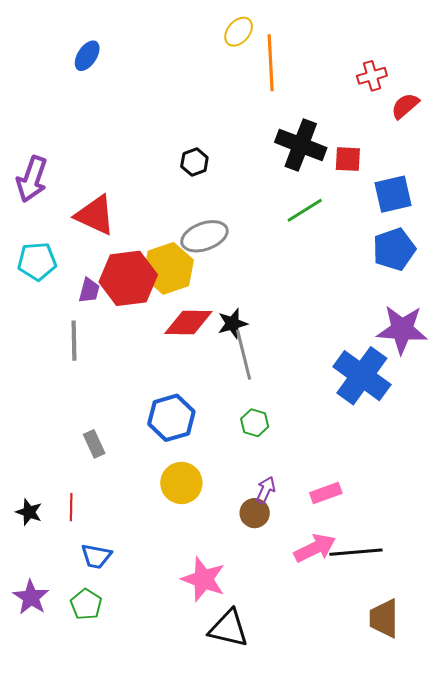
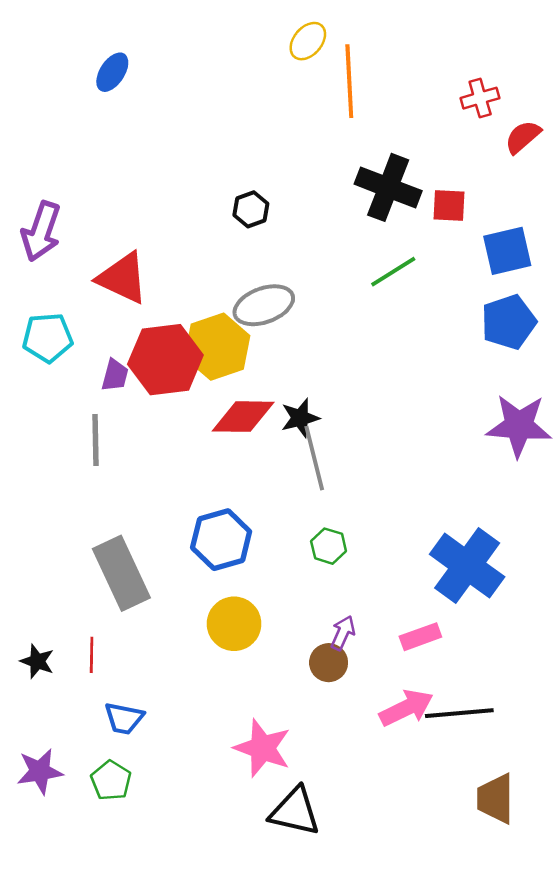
blue cross: (362, 376) -> (467, 566), moved
gray rectangle: (94, 444) -> (121, 573), size x2.0
purple star: (31, 597) -> (40, 771), turned 30

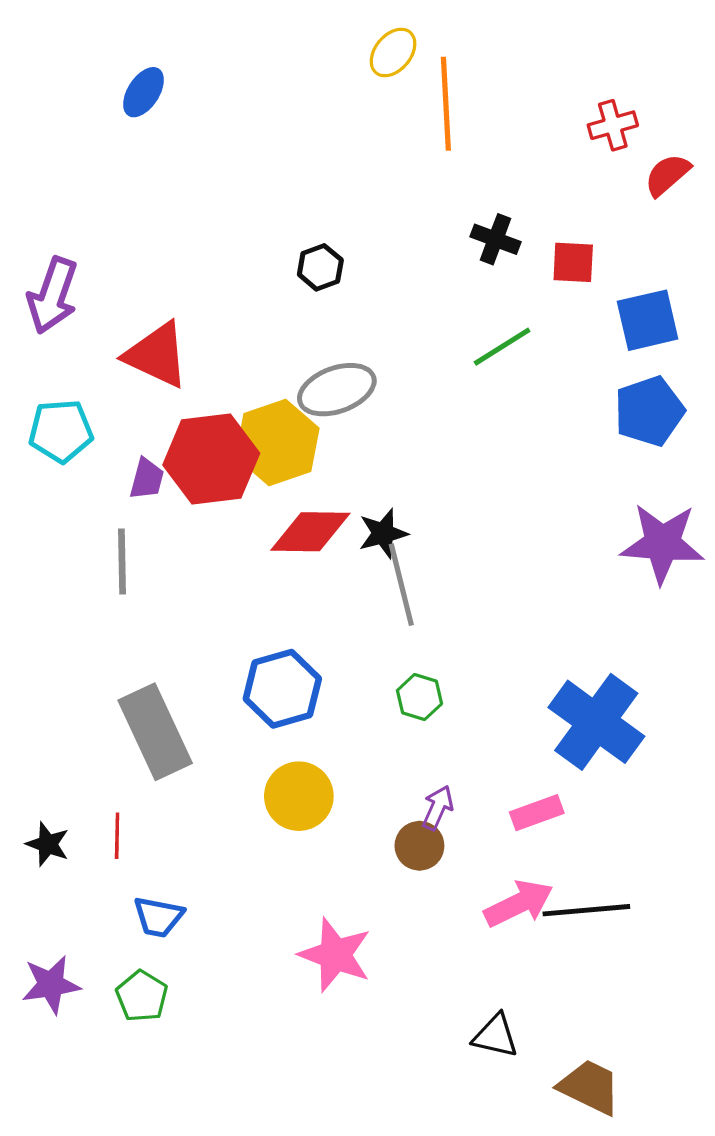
black cross: (388, 187) -> (495, 239), size x0.6
brown trapezoid: (496, 799) -> (590, 1087), moved, turned 116
black triangle: (295, 812) -> (495, 1036), moved, size x0.7

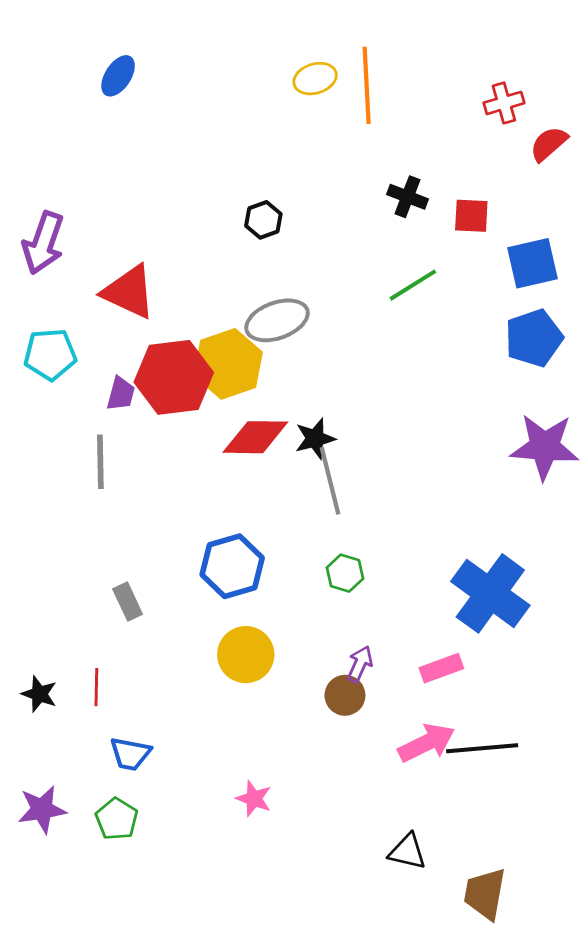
yellow ellipse: (393, 53) -> (315, 79), moved, turned 33
gray rectangle: (155, 732) -> (128, 602), size x0.5
pink star: (335, 955) -> (254, 799), moved, size x0.6
brown trapezoid: (590, 1087) -> (485, 894), turned -106

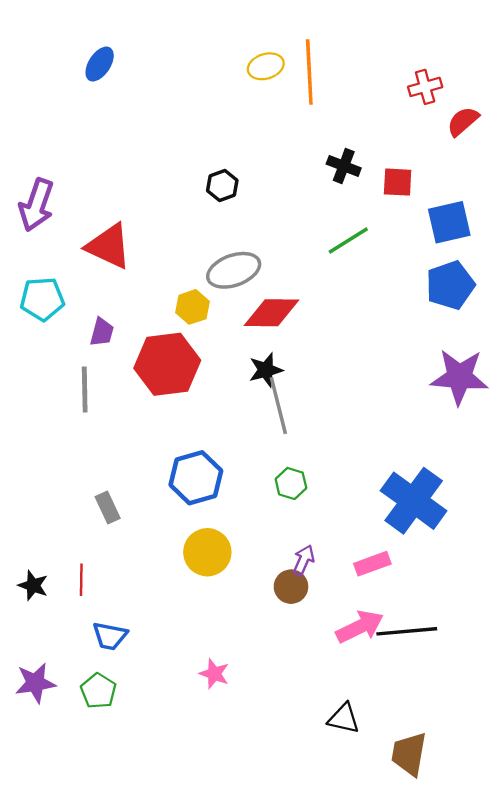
yellow hexagon: (228, 364) -> (192, 307), size x0.6
red hexagon: (174, 377) -> (167, 364), moved
red diamond: (255, 437) -> (271, 313), moved

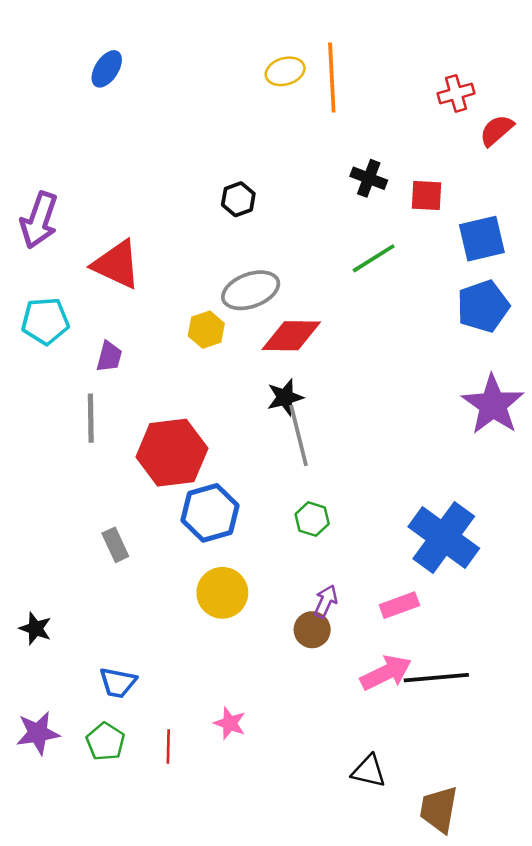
red hexagon: (167, 364) -> (172, 453), moved
purple star: (459, 377) -> (493, 405), turned 30
red line: (81, 580) -> (168, 747), moved

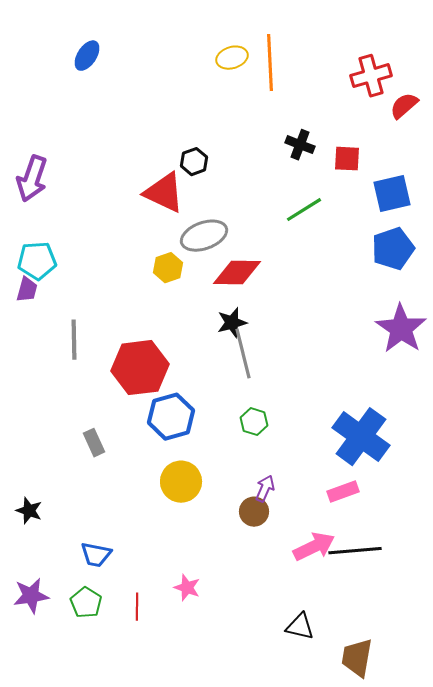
red cross: (456, 93) -> (371, 76), size x1.4
red triangle: (117, 264) -> (164, 193), moved
purple trapezoid: (109, 357) -> (27, 290), moved
pink rectangle: (399, 605) -> (343, 492), moved

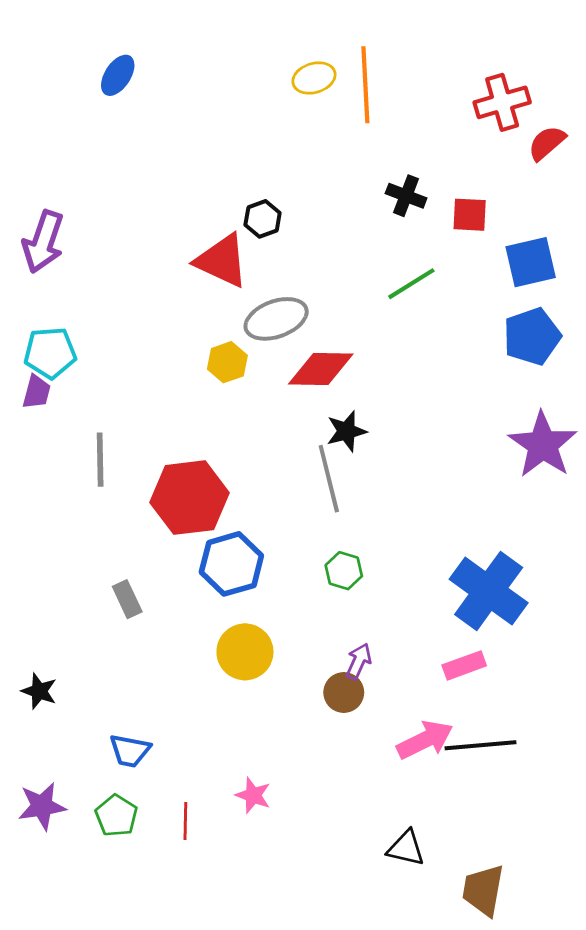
black star: (232, 323) -> (346, 431), moved

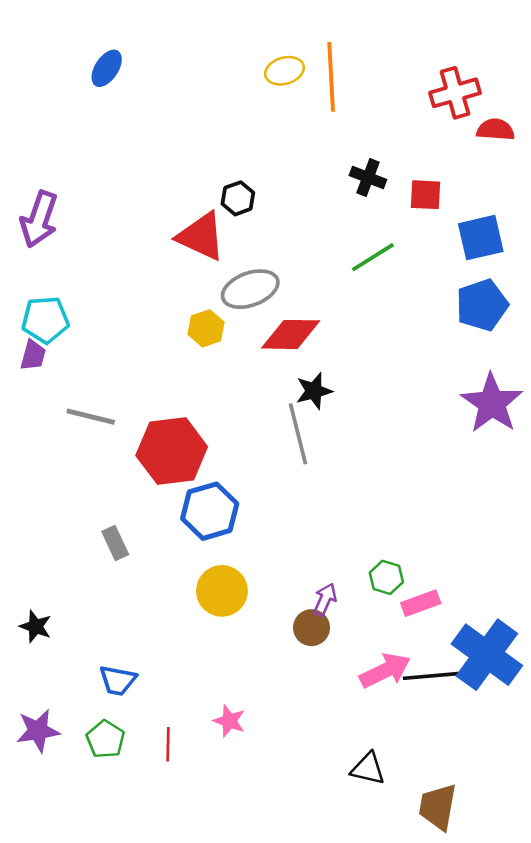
red semicircle: (547, 143) -> (496, 130), turned 45
gray line: (100, 460) -> (91, 417), turned -75
green hexagon: (344, 571) -> (386, 577), moved
blue cross: (489, 591) -> (487, 655), moved

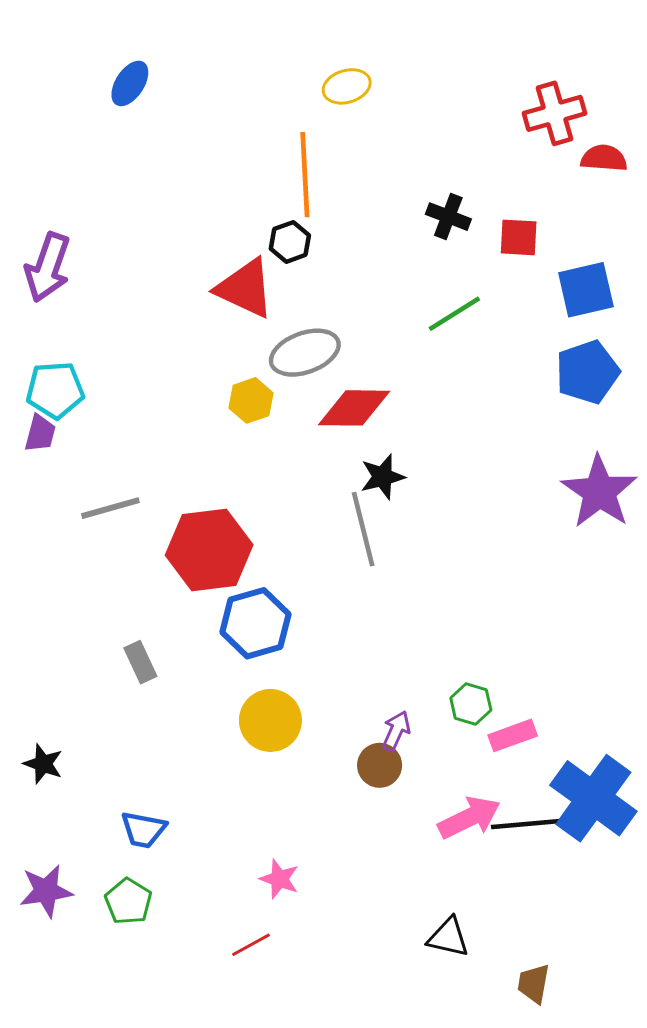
orange line: (331, 77) -> (305, 175), moved
gray line: (91, 417) -> (110, 508), turned -30
red line: (168, 744) -> (251, 945), moved, turned 60
brown trapezoid: (438, 807) -> (534, 984), size x0.7

